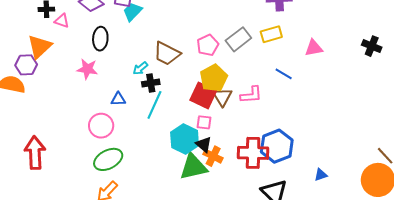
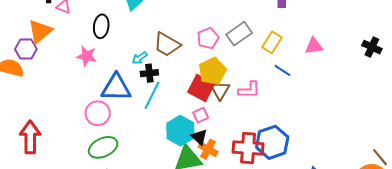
yellow rectangle: (271, 34) -> (272, 42), moved, turned -45
blue triangle: (118, 99) -> (116, 88), size x2.0
pink square: (204, 122) -> (201, 115), turned -35

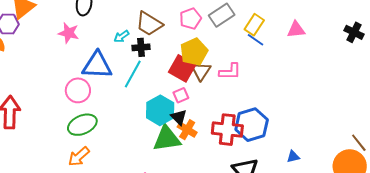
blue line: (282, 70) -> (256, 40), moved
black cross: (149, 73) -> (141, 47), moved

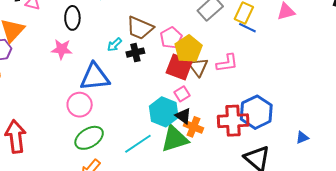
pink pentagon: (190, 19) -> (171, 38), moved
cyan line: (133, 74) -> (138, 144), moved, turned 36

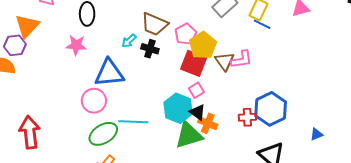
black cross: (135, 53) -> (150, 49), turned 30
brown triangle: (198, 67) -> (225, 61), moved
red cross: (233, 121) -> (247, 117), size x0.6
cyan line: (138, 144) -> (133, 122), moved, turned 36

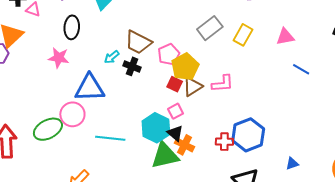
blue line: (262, 24) -> (301, 69), moved
brown triangle: (225, 61) -> (193, 87), moved, turned 30
red square: (194, 63) -> (175, 84), size x0.6
green ellipse: (103, 134) -> (48, 129), moved

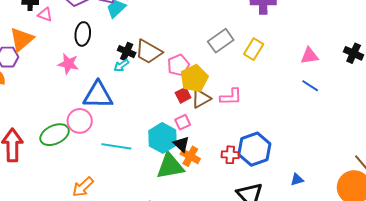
pink triangle: (285, 37) -> (310, 56), moved
black cross: (132, 66) -> (127, 52), moved
red square: (175, 84) -> (183, 95), turned 35

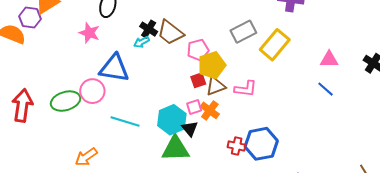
yellow rectangle: (254, 49) -> (275, 45), size x1.4
orange cross: (190, 156) -> (210, 110), moved

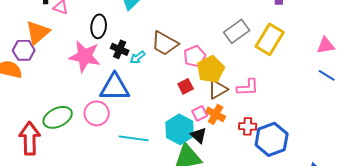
black cross: (149, 29) -> (120, 49), moved
pink star: (89, 33) -> (85, 56), size x1.5
red square: (198, 80) -> (186, 86), moved
green ellipse: (66, 101) -> (58, 117), moved
red cross: (237, 146) -> (248, 126), moved

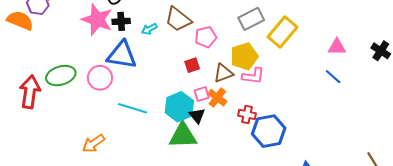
black cross: (120, 49) -> (121, 21), moved, turned -36
yellow pentagon: (211, 69) -> (244, 56), moved

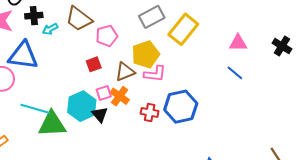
black cross: (121, 21) -> (34, 16), moved
blue hexagon: (269, 131) -> (181, 107), moved
green triangle: (183, 136) -> (52, 124), moved

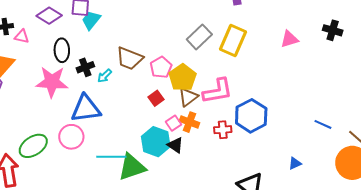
yellow pentagon: (146, 54) -> (183, 78), moved
blue line: (235, 73) -> (323, 124), moved
pink L-shape: (155, 74) -> (218, 91), size x1.4

